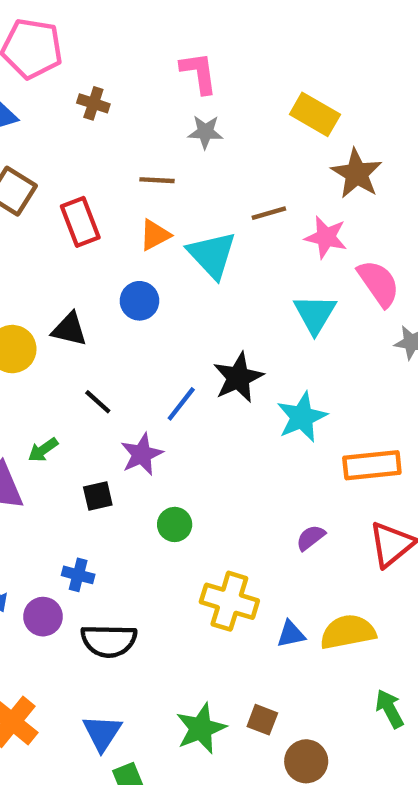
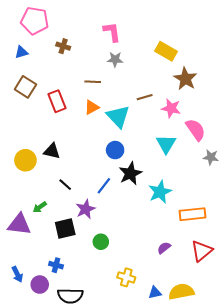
blue circle: (140, 301) -> (115, 150), moved
black square: (98, 496) -> (65, 228), size x1.5
yellow cross: (229, 601) -> (126, 277), size x0.7

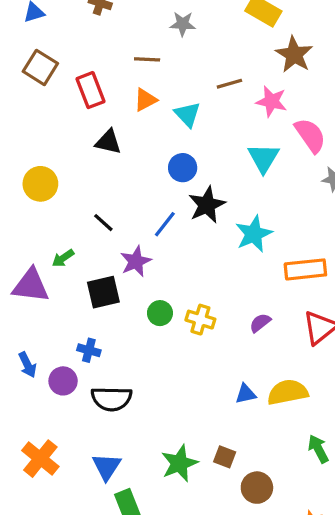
cyan triangle: (118, 116) -> (187, 114), size x0.7
black triangle: (52, 151) -> (108, 142), moved
yellow cross: (126, 277) -> (200, 320), moved

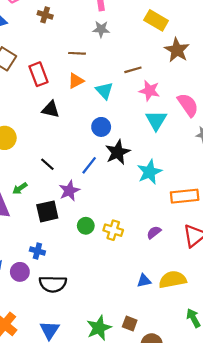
pink star: (271, 101) -> (149, 91), moved

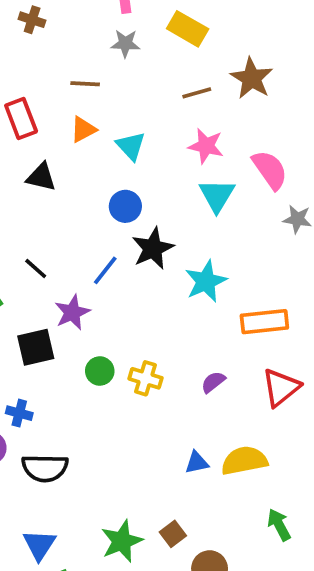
yellow rectangle: (156, 20) -> (188, 29), moved
brown line: (133, 70) -> (197, 93), moved
brown square: (130, 324) -> (173, 534), turned 32

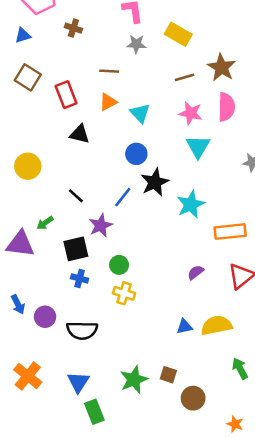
pink semicircle: (270, 170) -> (226, 107), moved, turned 36
yellow cross: (145, 378) -> (124, 293), moved
blue cross: (19, 413) -> (80, 278), moved
brown square: (173, 534) -> (168, 375), turned -35

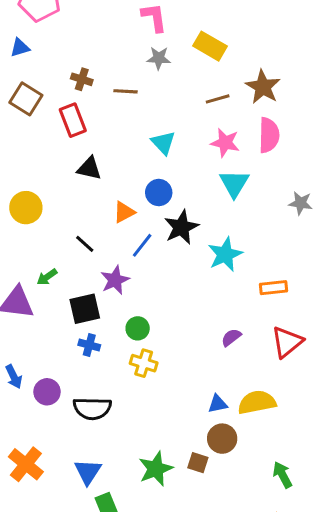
brown cross: (73, 28) -> (82, 79), moved
orange triangle: (108, 102) -> (124, 212), moved
orange rectangle: (230, 232) -> (273, 288), size x0.7
green arrow: (240, 369) -> (283, 475), moved
brown circle: (193, 398) -> (222, 439), moved

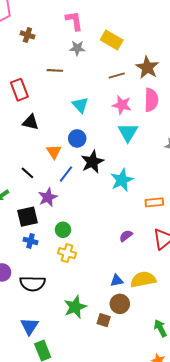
brown cross: (82, 79) -> (27, 35), moved
orange triangle: (124, 212) -> (54, 152), turned -35
green star: (156, 469) -> (75, 307), moved

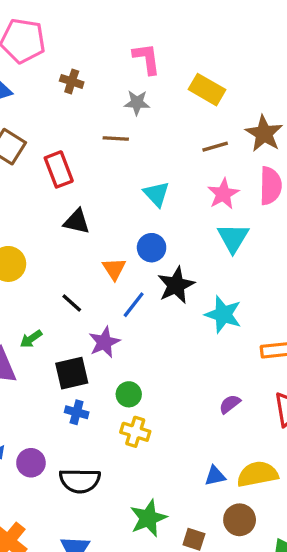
gray star: (77, 48) -> (137, 103), moved
pink star: (122, 105) -> (223, 194), turned 30
cyan star: (122, 180) -> (223, 314), turned -30
brown circle: (120, 304) -> (240, 520), moved

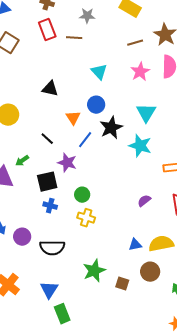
red rectangle: (59, 169) -> (47, 30), moved
cyan triangle: (233, 238) -> (146, 113), moved
purple star: (104, 342) -> (67, 163), turned -30

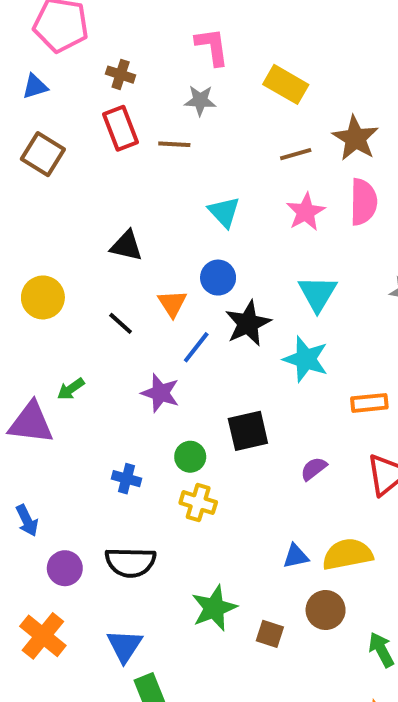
black line: (47, 139) -> (121, 323), moved
black square: (47, 182) -> (248, 431), moved
purple circle: (22, 237) -> (65, 568), moved

